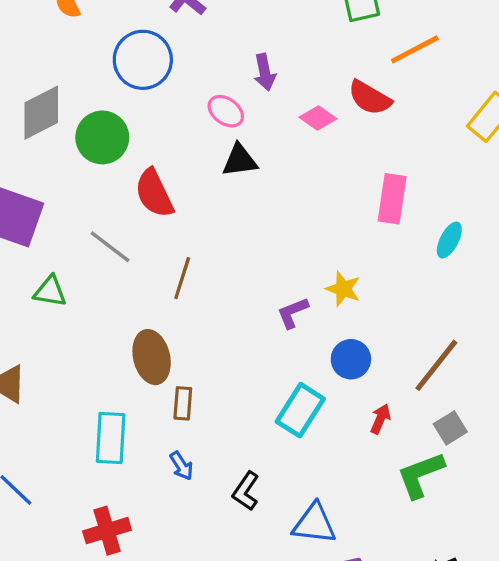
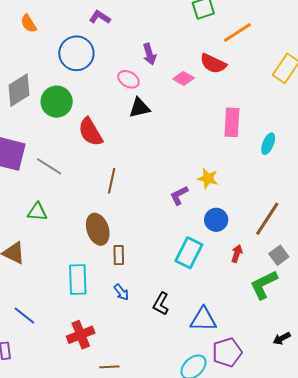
gray line: (110, 247) -> (49, 166), moved
green triangle: (50, 291) -> (37, 212), moved

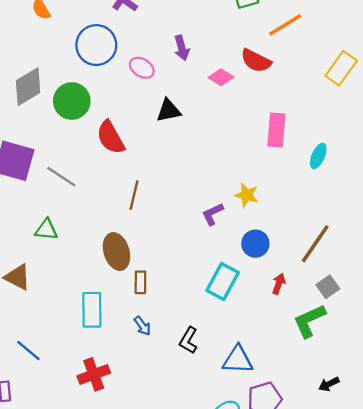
pink ellipse: (128, 79) -> (142, 68), moved

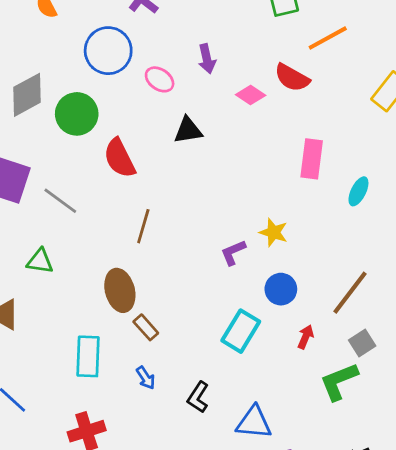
brown rectangle: (140, 282) -> (146, 327), turned -45

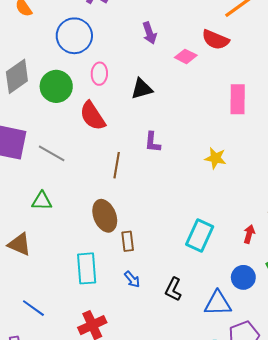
pink ellipse: (160, 79) -> (99, 74), moved, turned 65
purple L-shape: (233, 252) -> (153, 142), moved, turned -55
blue circle: (281, 289) -> (243, 277), moved
brown rectangle: (146, 327) -> (128, 241), turned 42

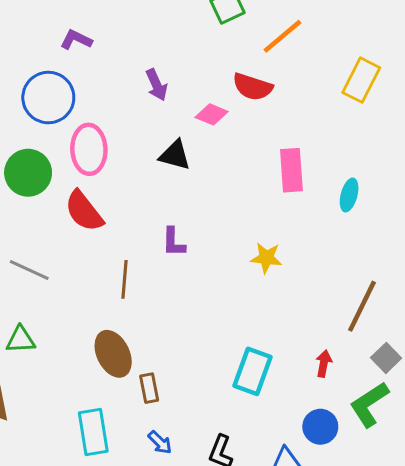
pink ellipse: (99, 74) -> (89, 149), size x1.5
black triangle: (142, 89) -> (175, 155), moved, turned 35

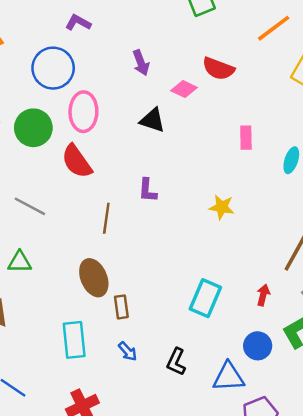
orange line: (282, 36) -> (274, 28), moved
pink rectangle: (291, 170) -> (246, 138), size x0.7

